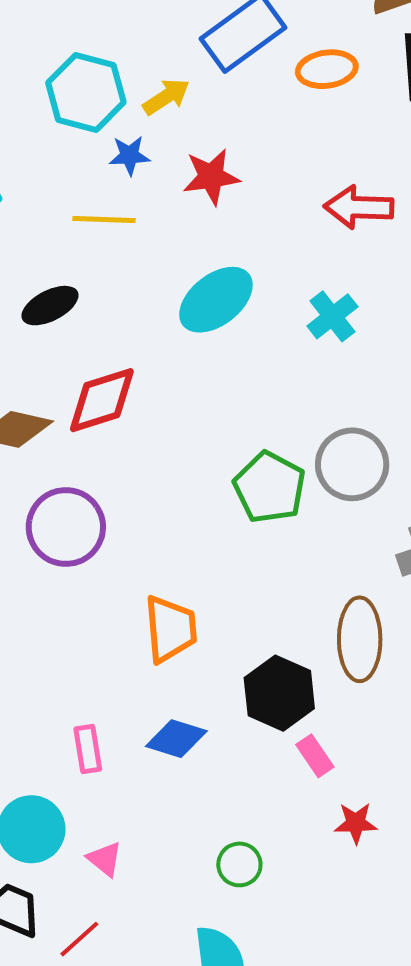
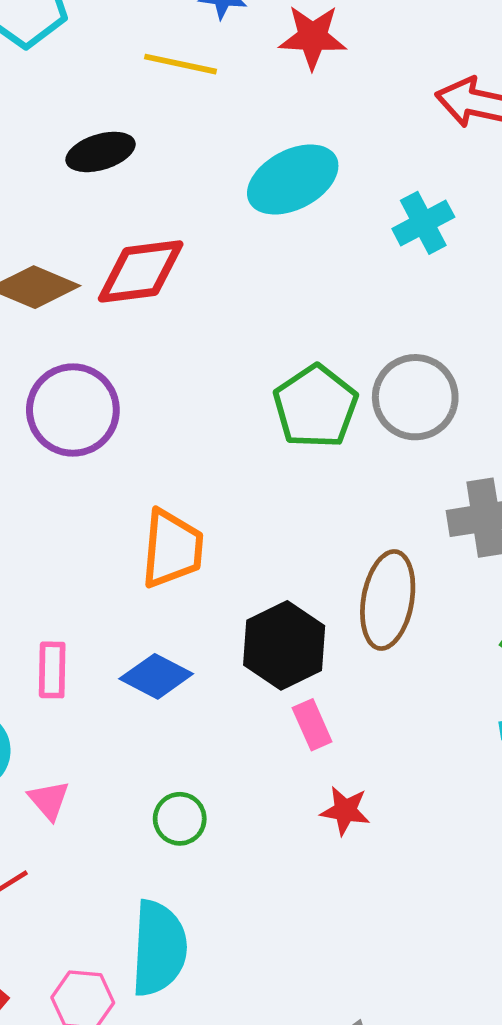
green circle: (239, 864) -> (180, 819), moved

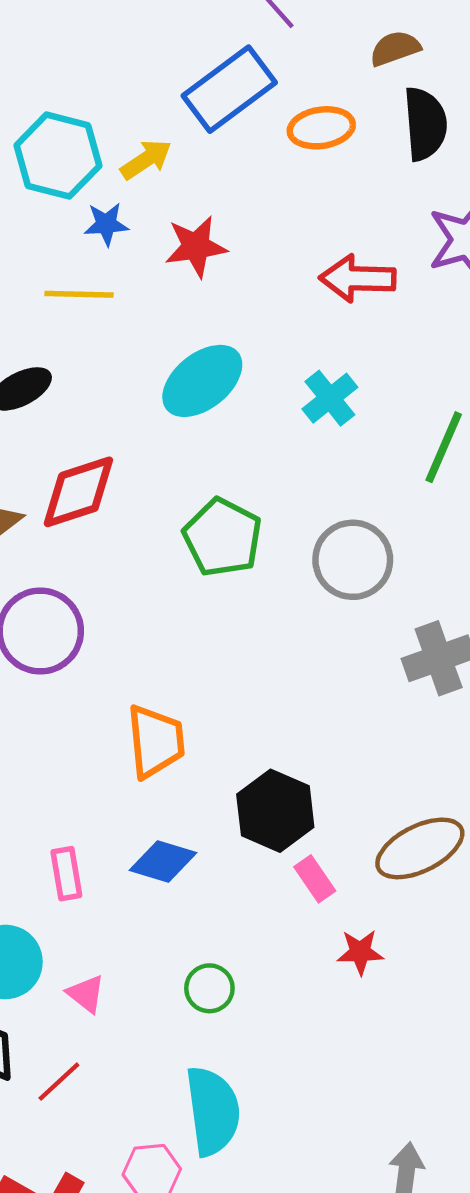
green pentagon: (315, 407) -> (223, 537), moved
brown ellipse: (388, 600) -> (420, 848), moved, turned 64

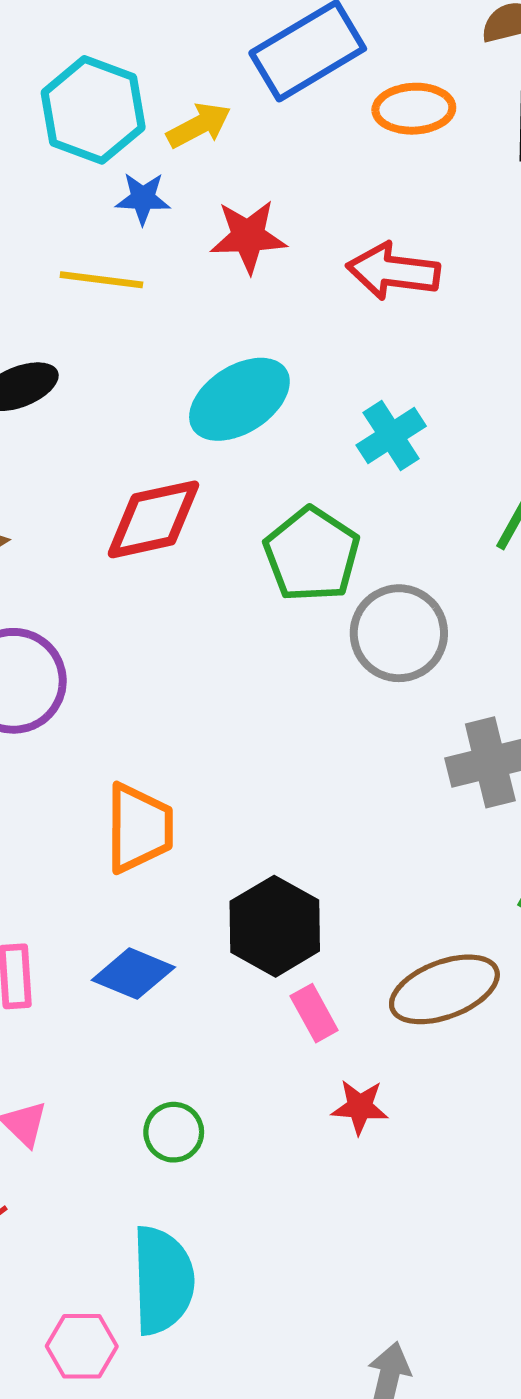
red arrow: (358, 278) -> (393, 271), moved
red diamond: (78, 492) -> (153, 519), moved
green pentagon: (223, 537) -> (312, 555), moved

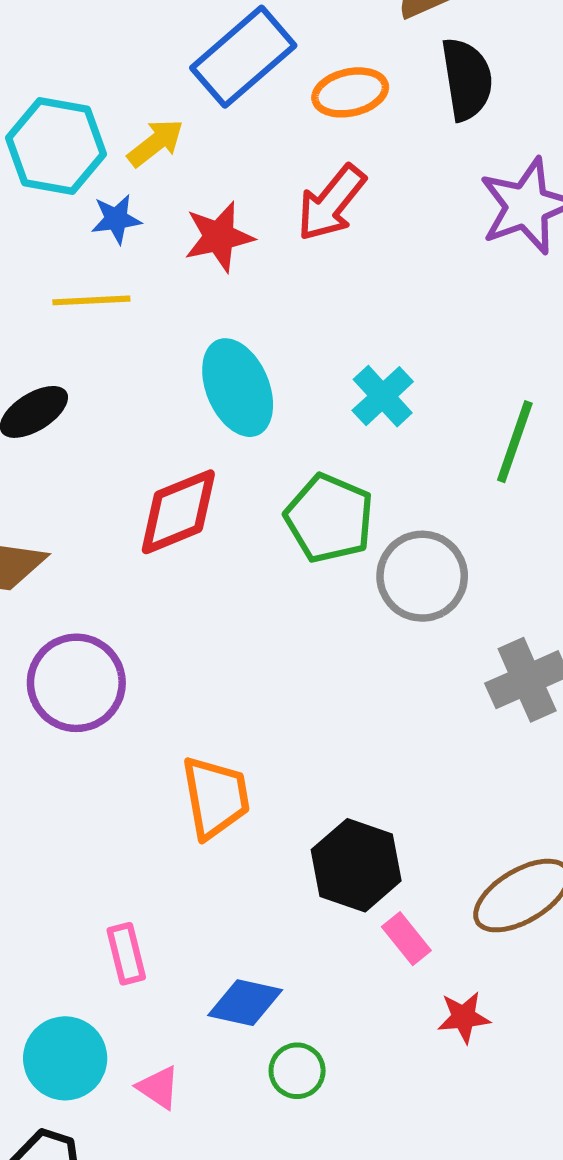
red arrow: (393, 271) -> (331, 203), moved, turned -48
cyan ellipse: (239, 399) -> (238, 388), turned -70
blue diamond: (133, 974) -> (245, 1003), moved

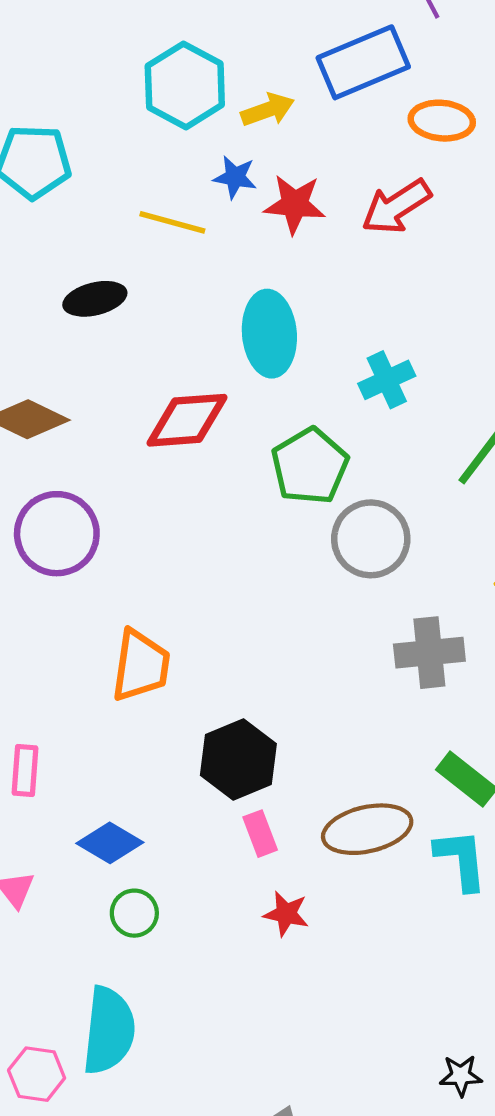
blue star: (116, 219) -> (235, 177), moved

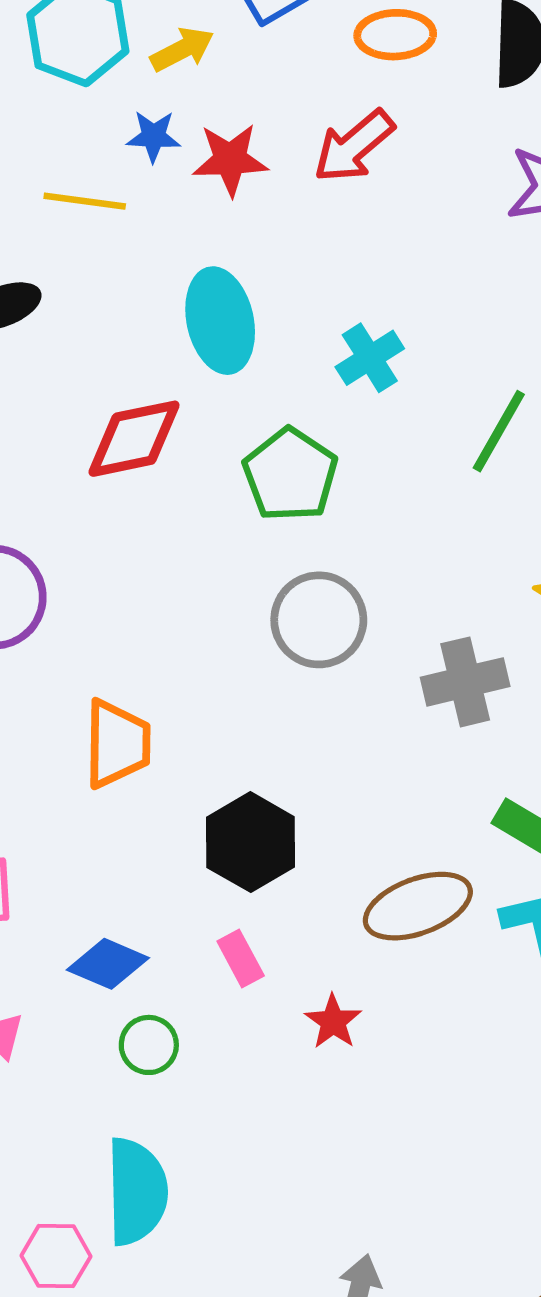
gray circle: (371, 539) -> (319, 620), moved
pink rectangle: (260, 834) -> (241, 959), moved
red star: (286, 914) -> (333, 1022), turned 30

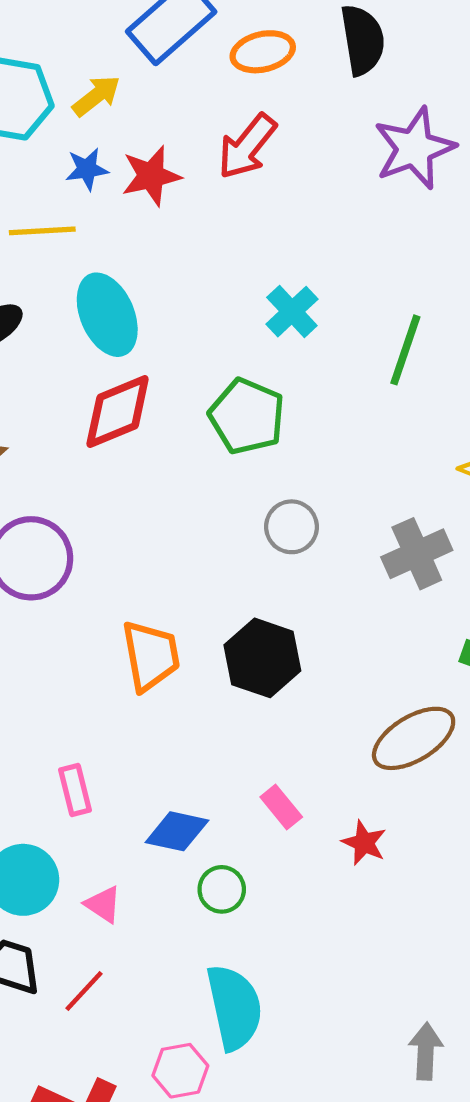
cyan ellipse: (220, 321) -> (107, 315), moved
gray circle: (319, 620) -> (292, 527), size x0.7
black hexagon: (251, 842) -> (262, 658), moved

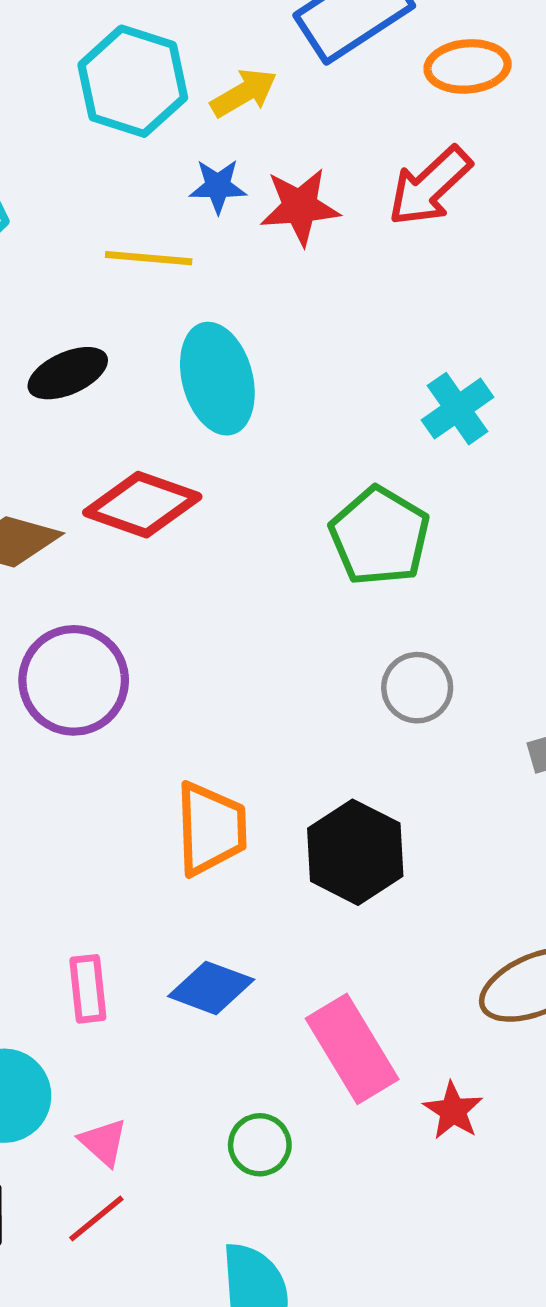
red diamond: (118, 412) -> (142, 505), moved, turned 34
pink rectangle: (281, 807) -> (352, 1049), size x1.8
blue diamond: (177, 831) -> (211, 988), moved
red line: (84, 991) -> (96, 1219), moved

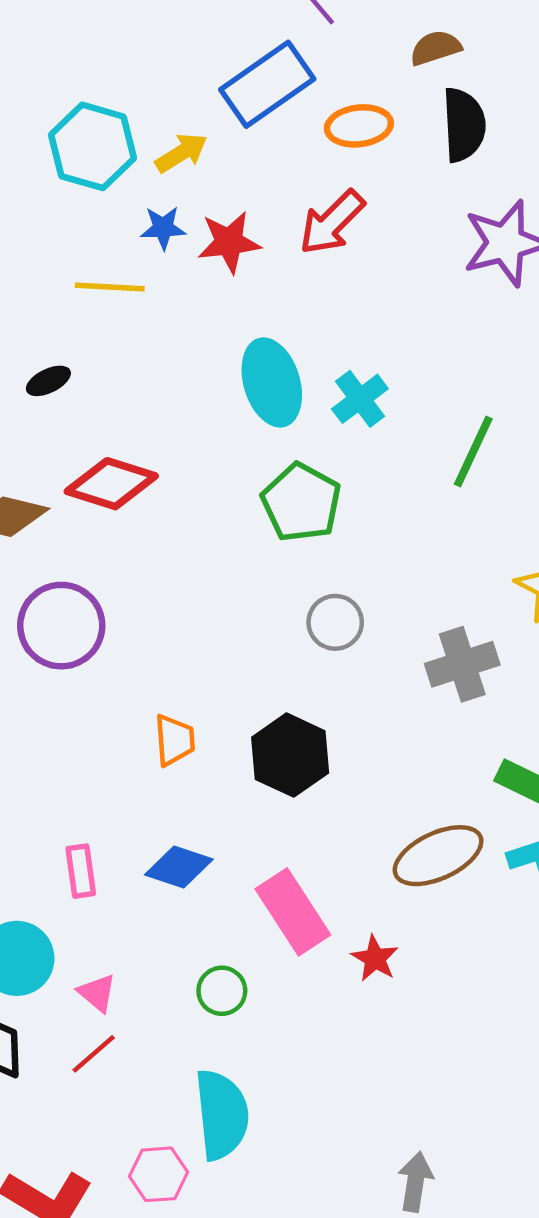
black ellipse: (68, 373) -> (48, 381), size x0.7
cyan ellipse: (217, 379) -> (272, 382), moved
orange trapezoid: (211, 829) -> (174, 740), size x0.7

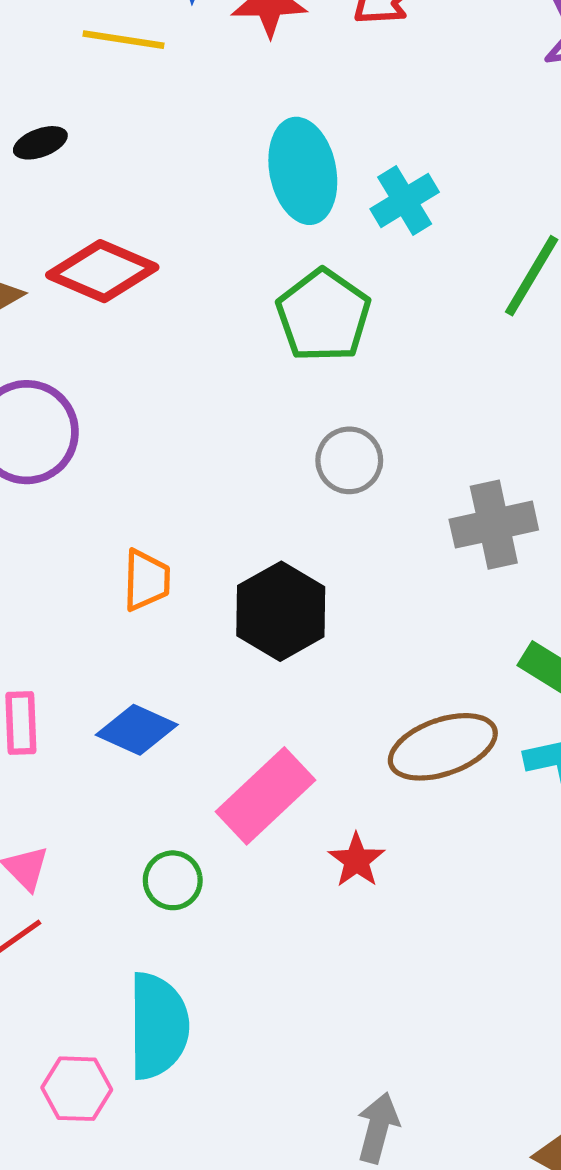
pink rectangle: (293, 912) -> (266, 796), turned 74

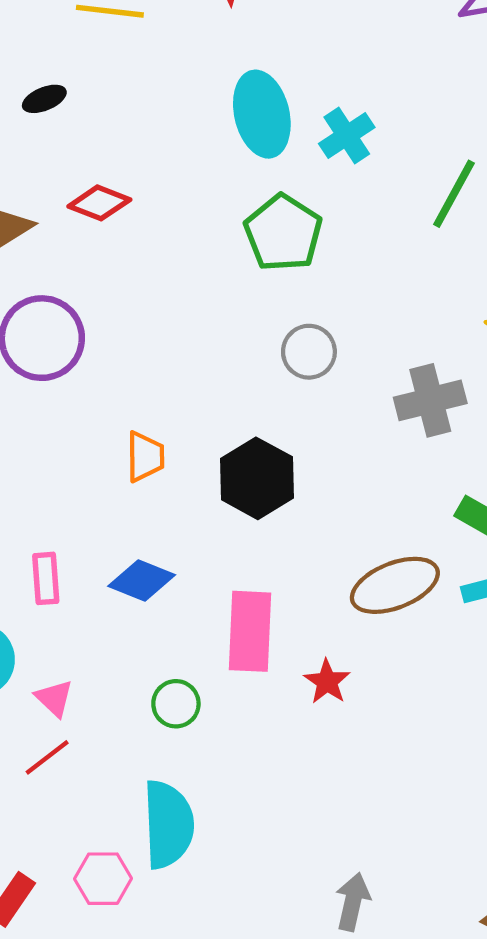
red diamond: (102, 271) -> (99, 203), size x0.7
pink rectangle: (266, 796) -> (250, 631), turned -42

